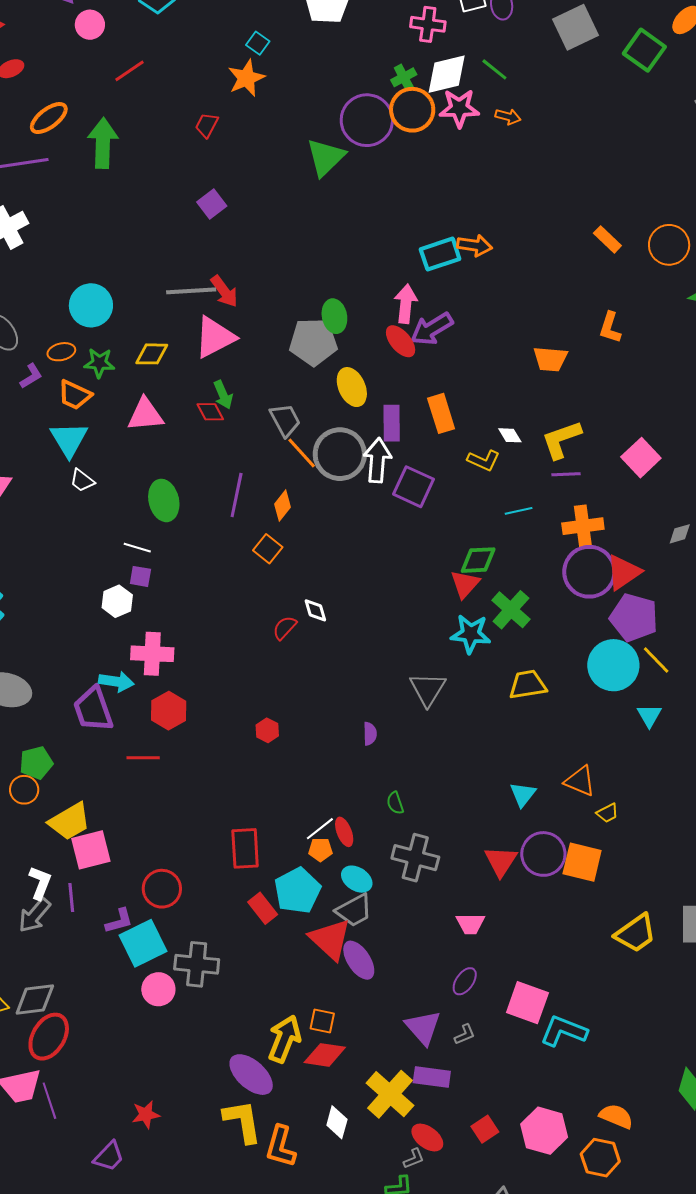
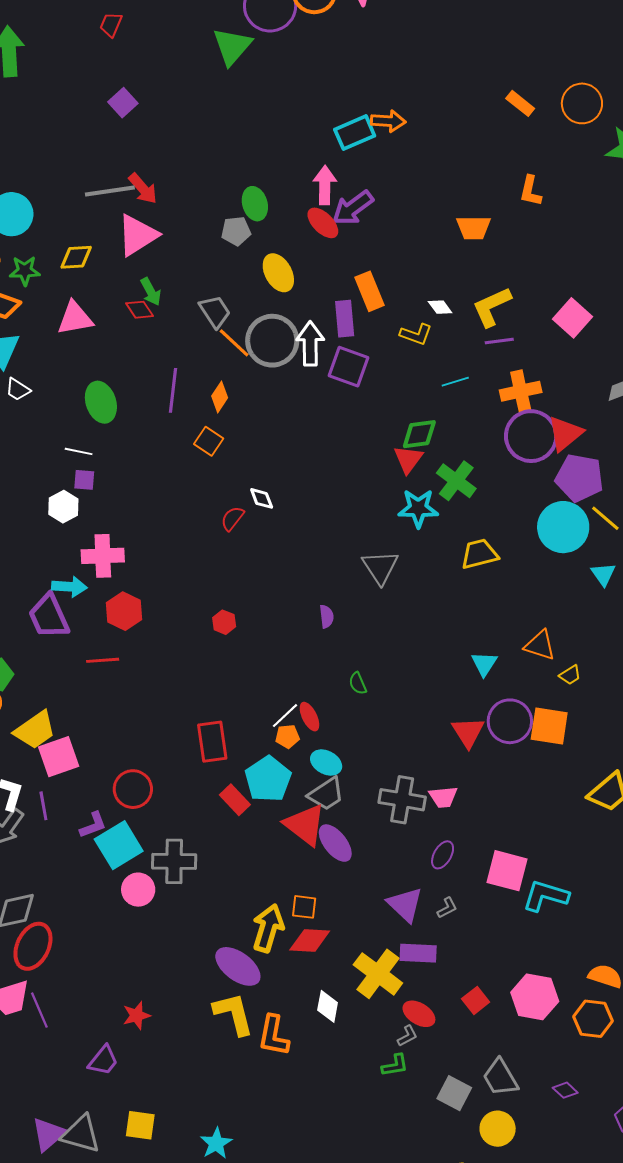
gray pentagon: (313, 342) -> (236, 231), size x0.6
purple rectangle: (392, 423) -> (345, 319), moved
gray cross: (415, 858) -> (402, 800), moved

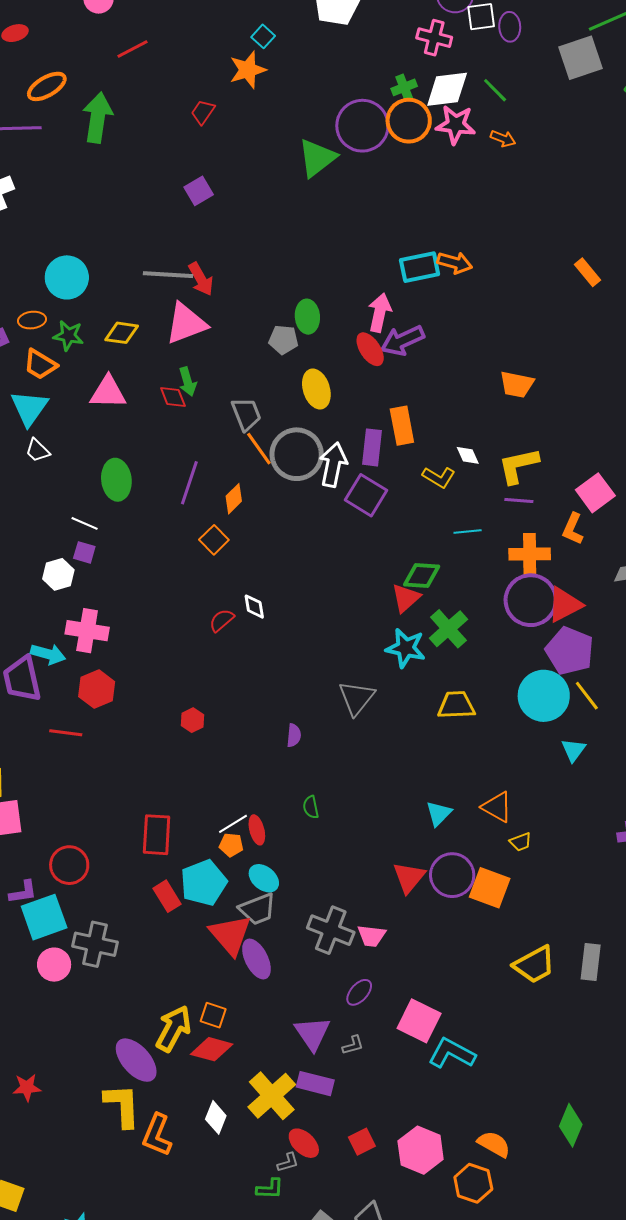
orange L-shape: (530, 191) -> (573, 529), moved

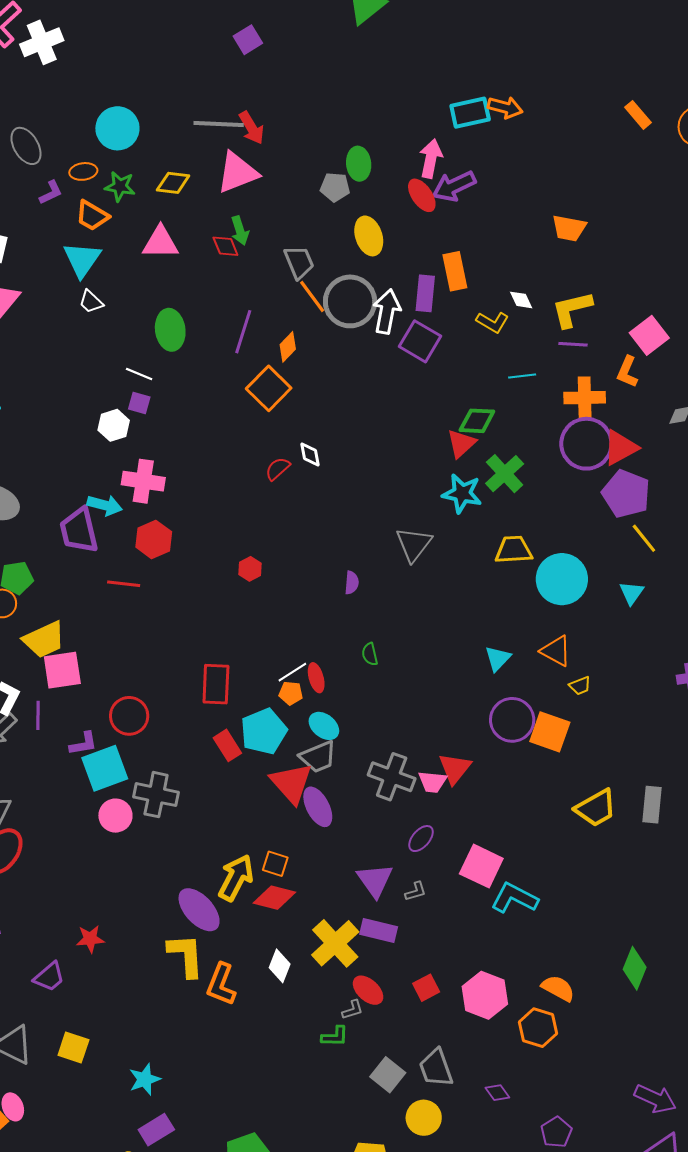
orange square: (214, 540) -> (269, 388), size x1.5
cyan circle: (544, 696) -> (562, 579), moved
red triangle: (409, 877) -> (455, 768), moved

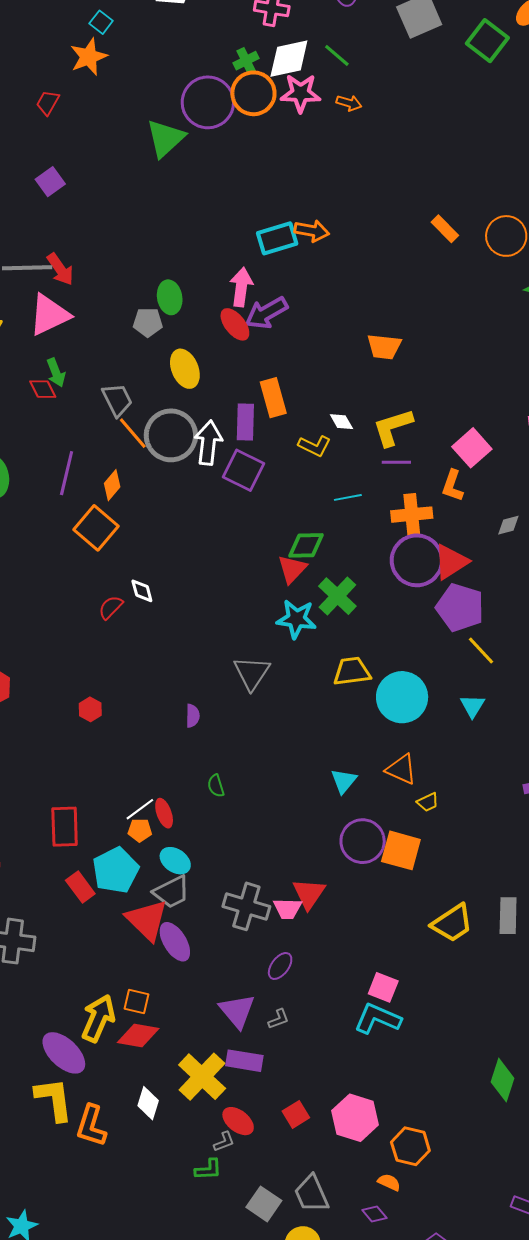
pink square: (481, 866) -> (383, 987), moved, size x0.7
orange semicircle: (558, 988) -> (389, 1182), moved, size x0.7

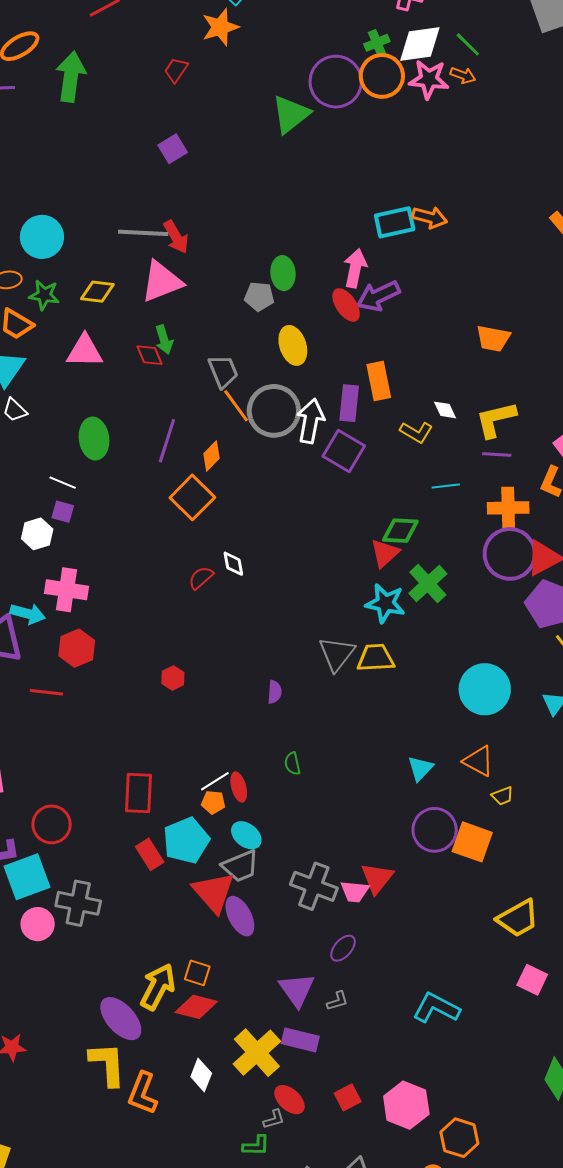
orange arrow: (349, 103) -> (463, 75), moved
yellow trapezoid: (352, 671) -> (376, 658), moved
pink square: (383, 987) -> (532, 980), moved

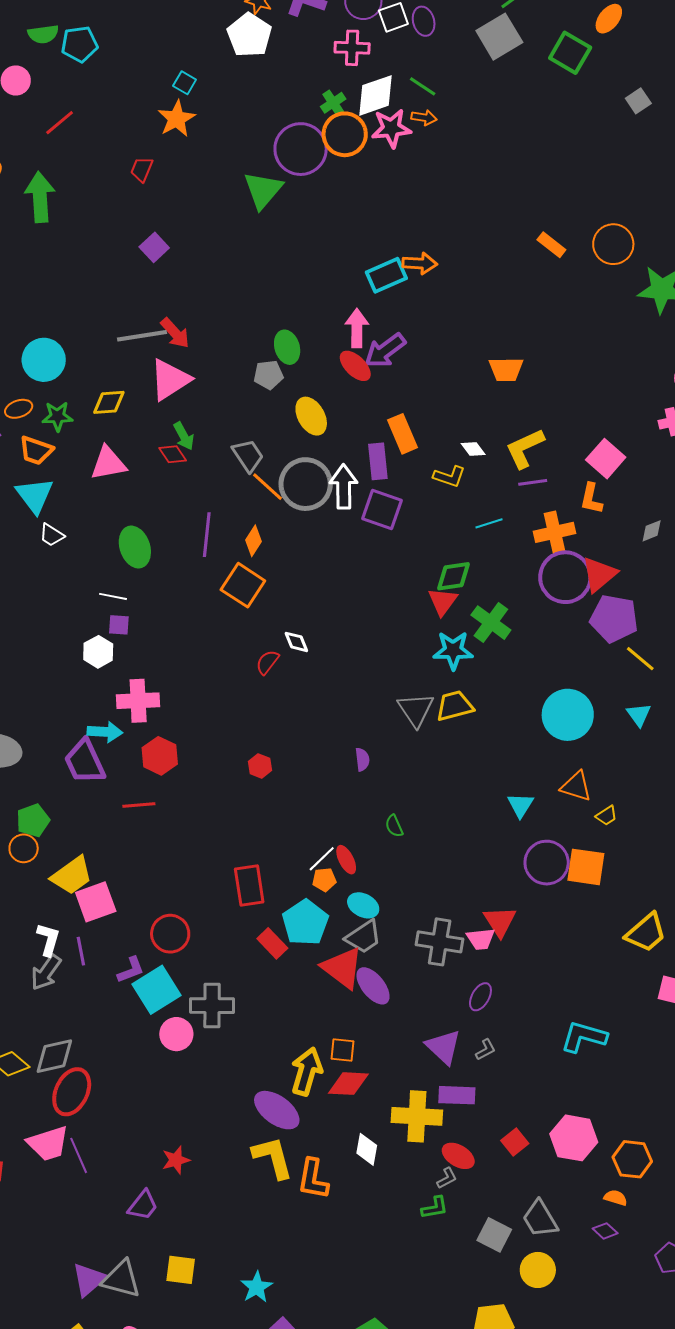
yellow cross: (257, 1053) -> (417, 1116), turned -33

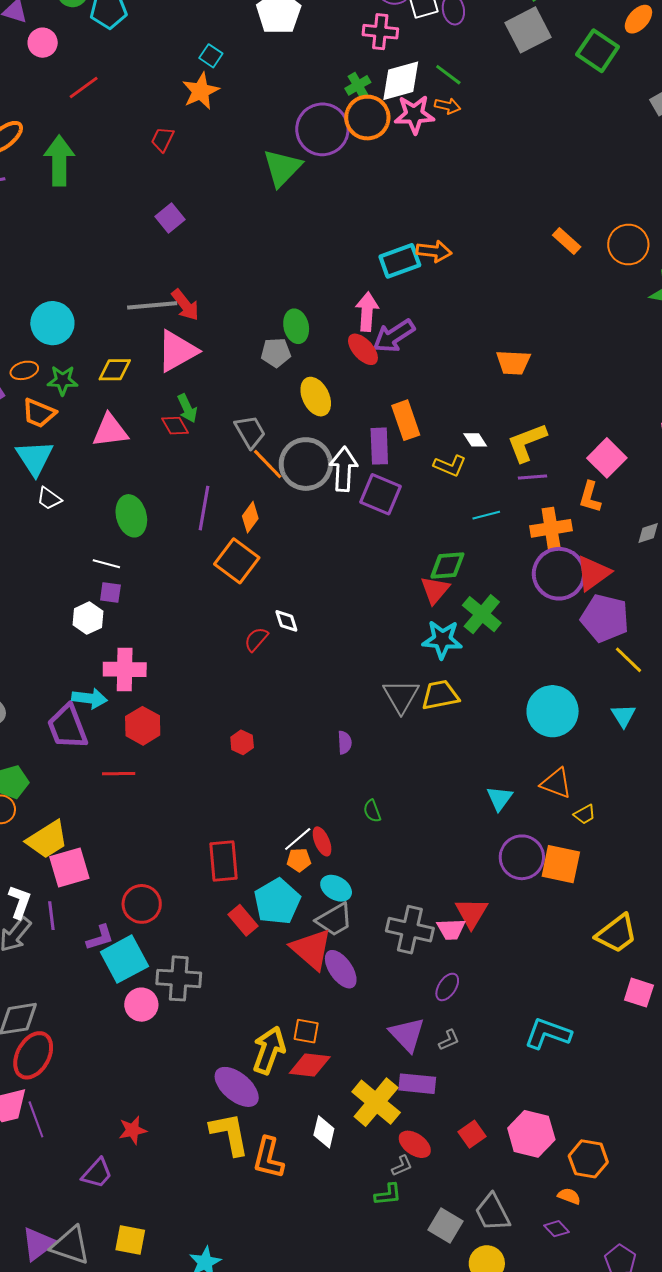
yellow cross: (417, 1116) -> (376, 1102), turned 33

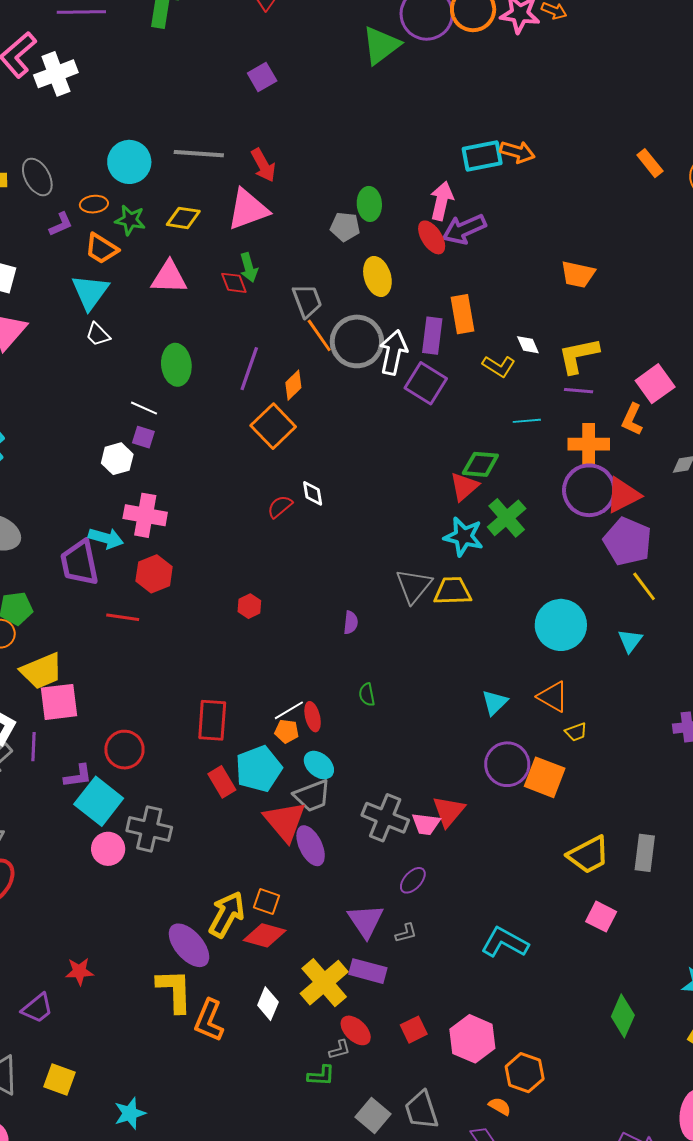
gray line: (152, 305) -> (199, 154), moved
cyan square: (124, 959) -> (99, 801), turned -33

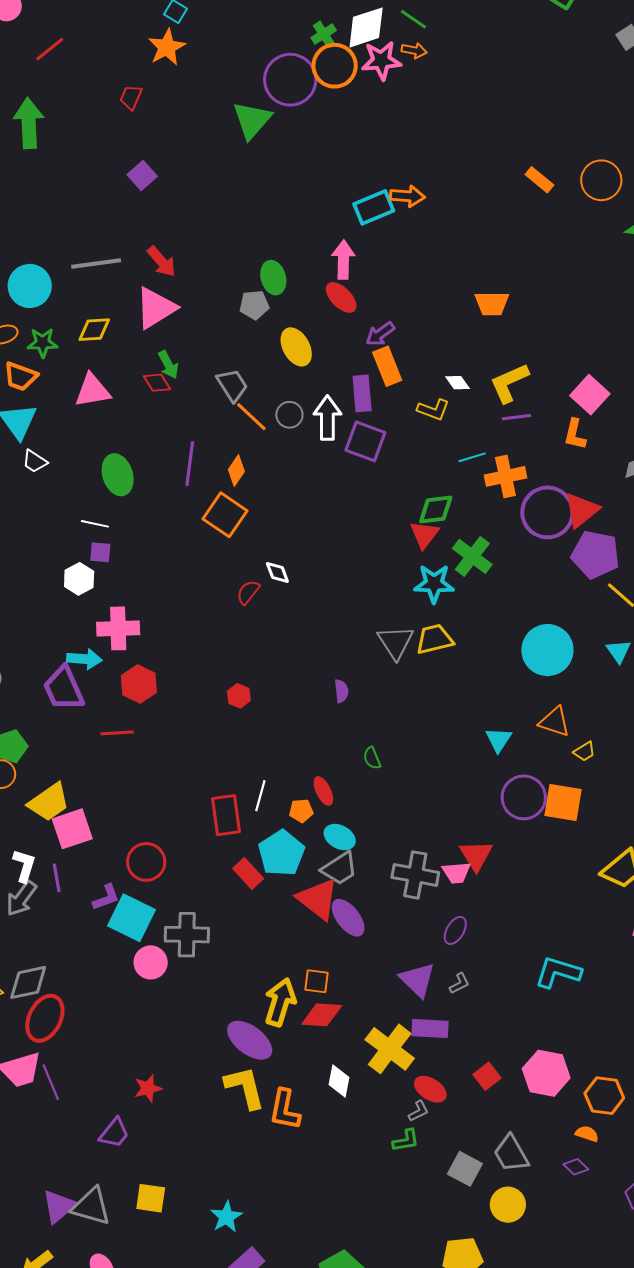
purple arrow: (464, 229) -> (380, 334), moved, size x0.7
gray circle: (357, 341) -> (289, 415), size x0.5
orange cross: (589, 444) -> (505, 476), moved
white line: (289, 710) -> (260, 796), moved, turned -32

